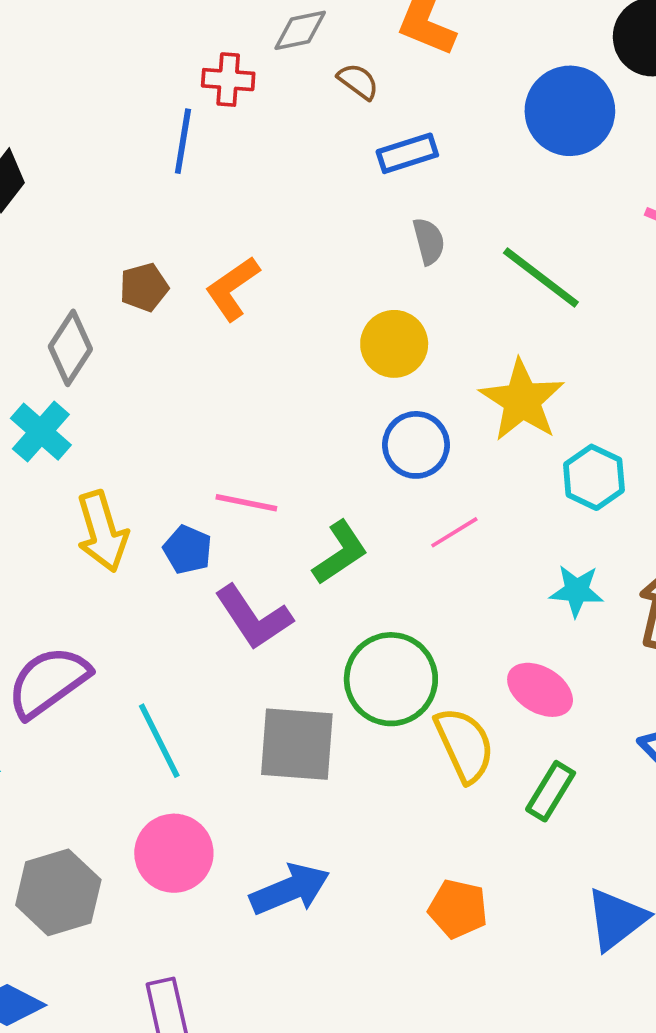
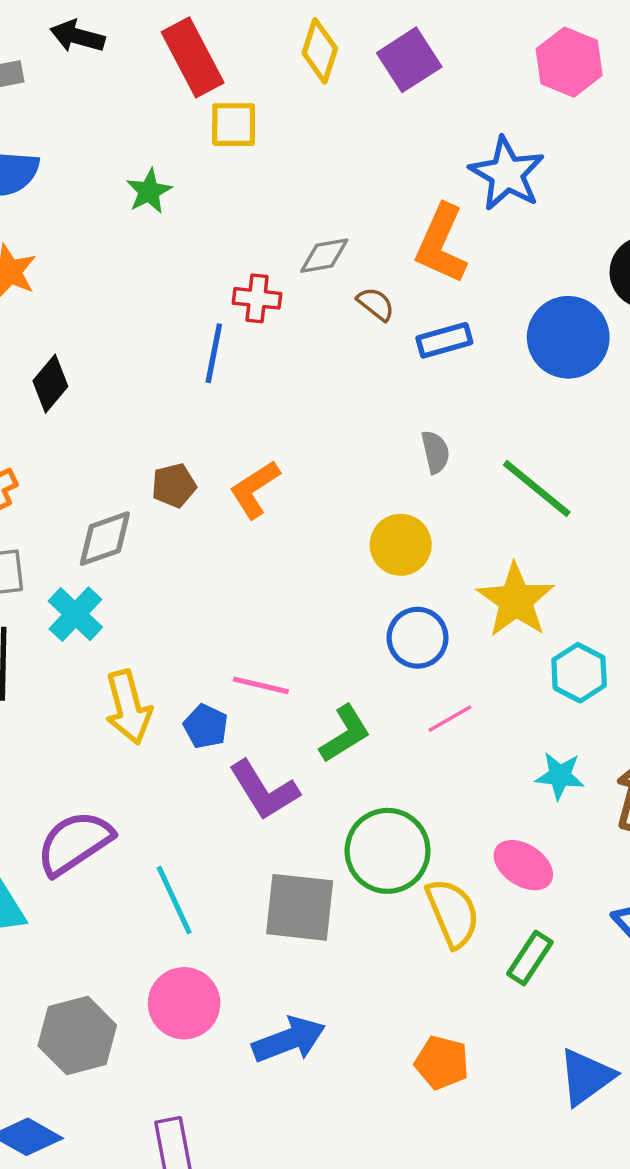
blue rectangle: (407, 153) -> (444, 340), moved
gray diamond: (70, 348) -> (105, 539), turned 36

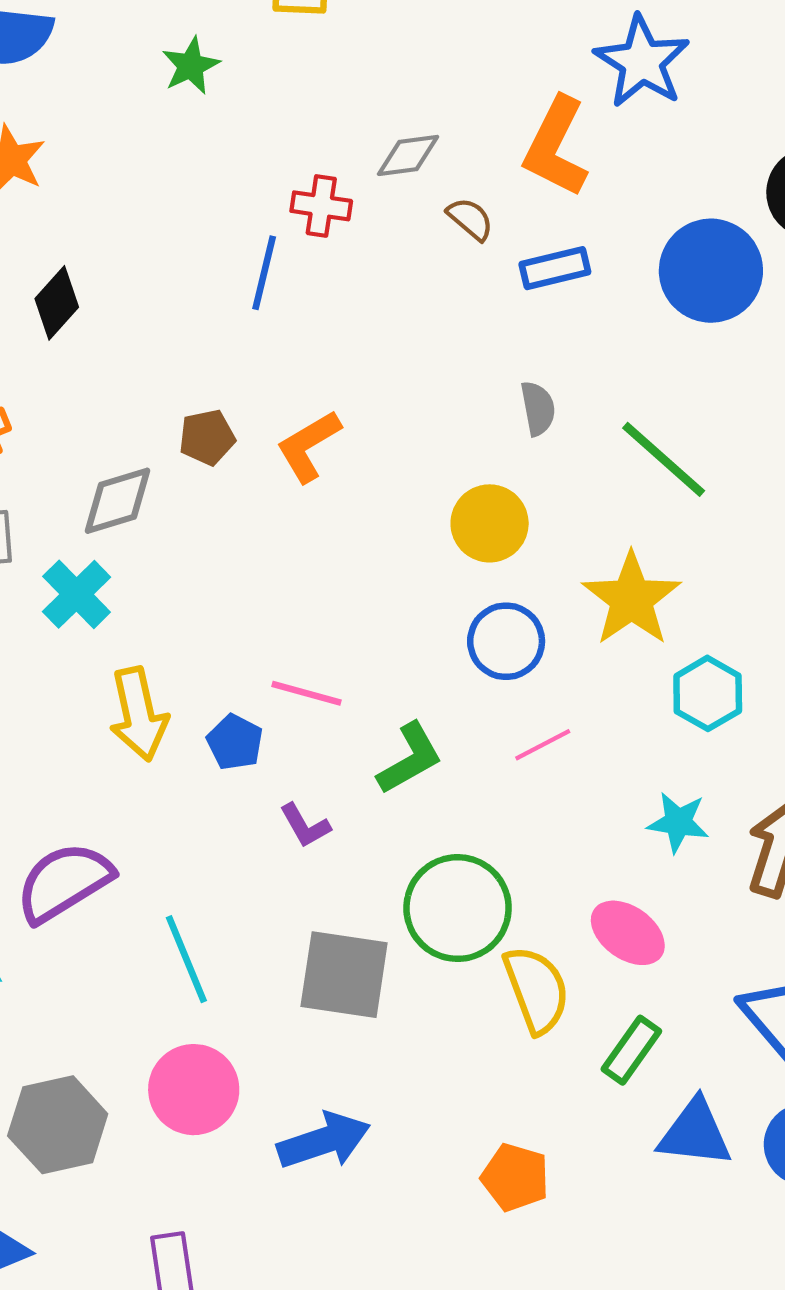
purple L-shape: (264, 790) -> (305, 825), size x0.6
blue triangle: (586, 1077) -> (695, 1133), moved, turned 40

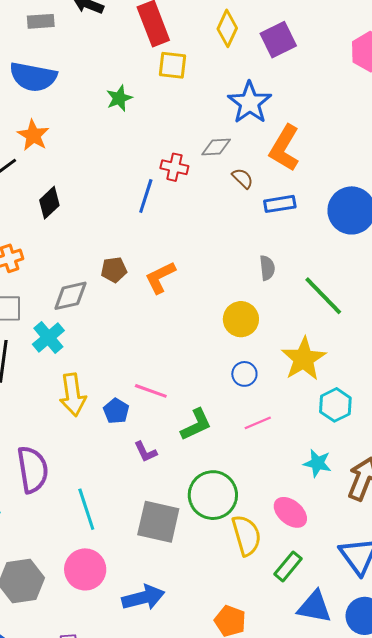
blue star: (642, 62) -> (250, 103), moved
blue circle: (506, 641) -> (244, 374), size x0.7
purple semicircle: (64, 882) -> (33, 470), turned 108

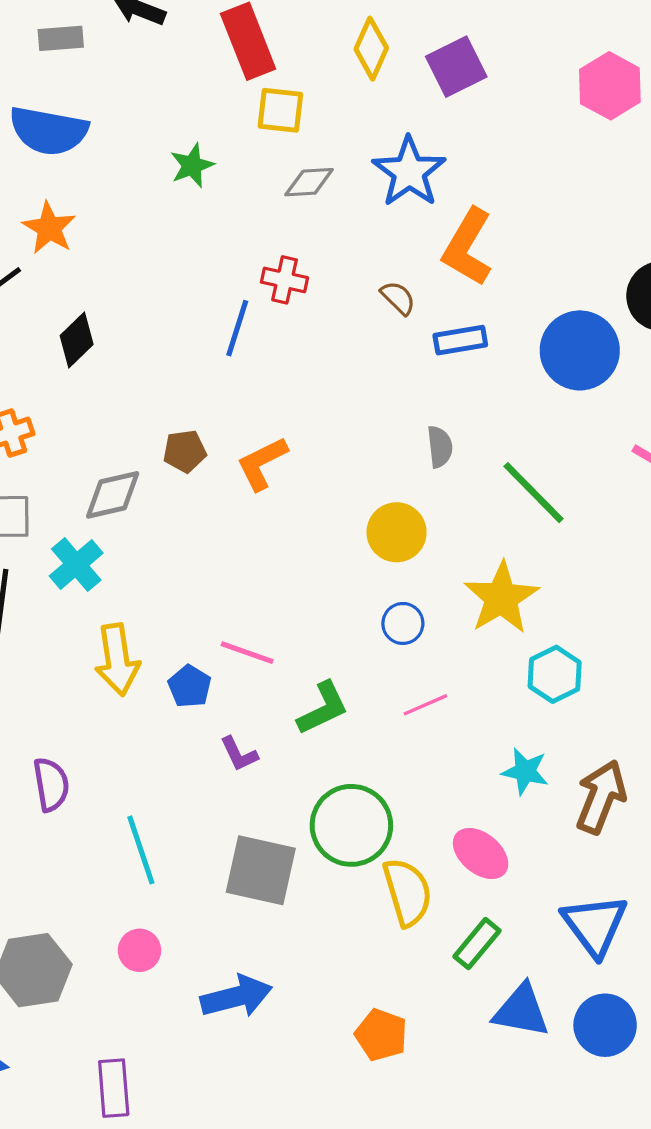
gray diamond: (216, 147) -> (309, 182), moved
purple semicircle: (33, 470) -> (51, 784), size x0.7
pink circle: (85, 569) -> (139, 950), size x0.6

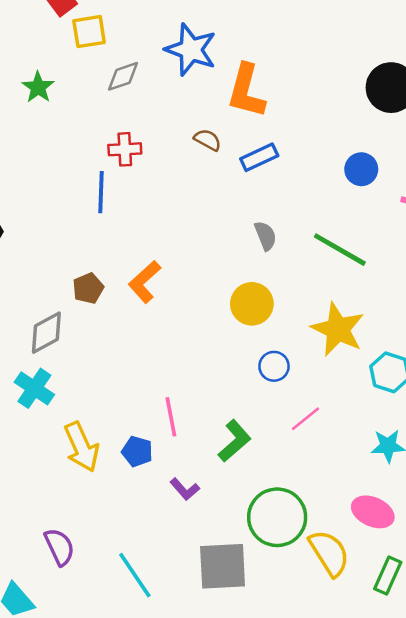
blue circle: (580, 350) -> (361, 169), moved, size x0.6
pink line: (247, 653) -> (171, 417), turned 75

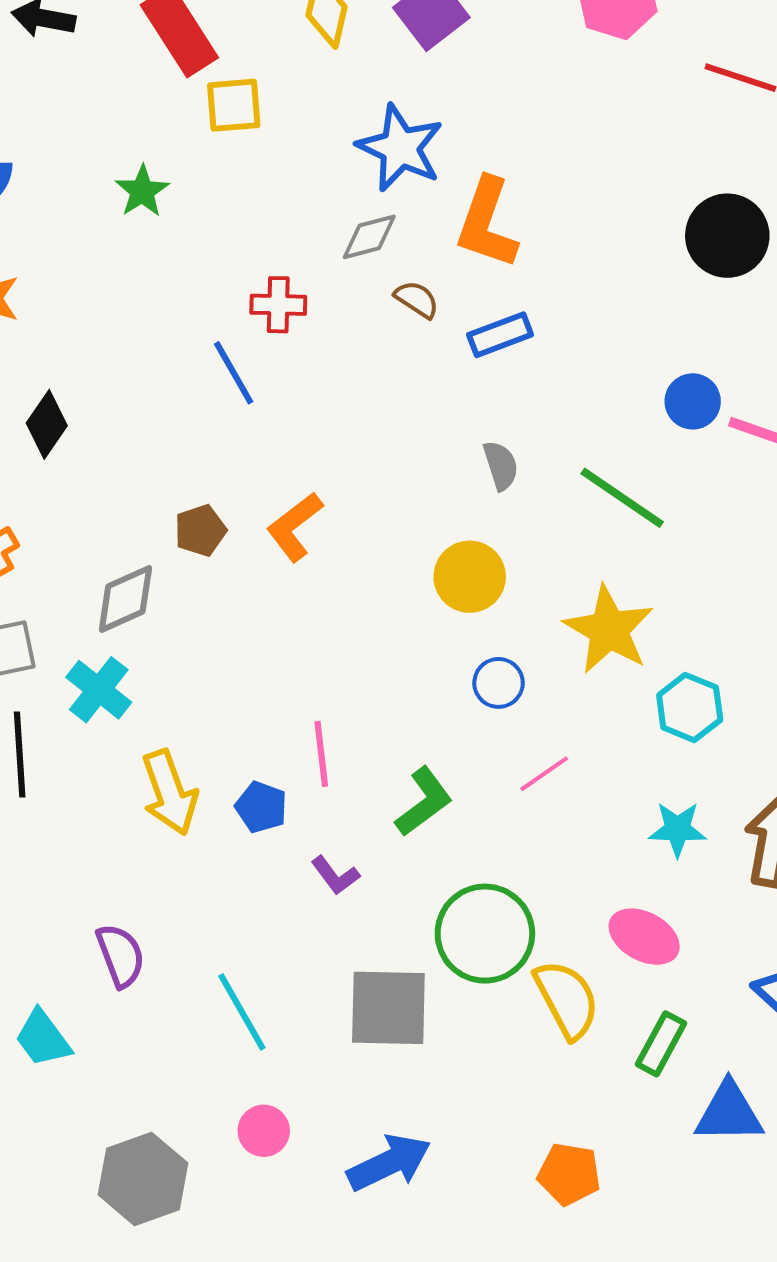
gray diamond: (123, 76) -> (369, 237), moved
blue circle: (361, 169) -> (693, 401), moved
blue line: (101, 192) -> (234, 373), turned -36

